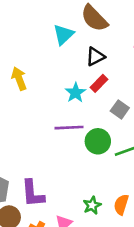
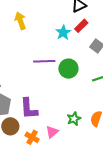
purple line: (69, 128) -> (44, 61), moved
green circle: (98, 141) -> (68, 69), moved

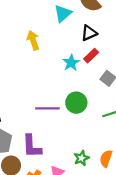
yellow arrow: (20, 21) -> (33, 40), moved
purple line: (44, 61) -> (48, 108), moved

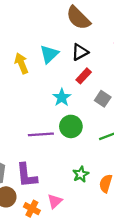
cyan triangle: (63, 13) -> (49, 54), moved
cyan star: (71, 63) -> (62, 97), moved
green star: (81, 158) -> (81, 174), moved

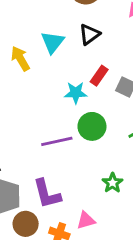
red rectangle: (84, 76) -> (99, 76), moved
cyan star: (62, 97) -> (76, 93), turned -30
pink triangle: (55, 201) -> (86, 220), turned 35

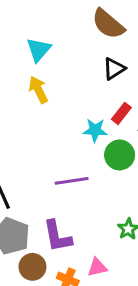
cyan triangle: (53, 42) -> (39, 50), moved
green circle: (92, 126) -> (120, 155), moved

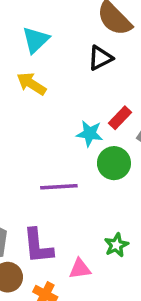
black triangle: (114, 69) -> (100, 58), moved
yellow arrow: (38, 90) -> (31, 84), turned -36
pink triangle: (97, 267) -> (80, 269), moved

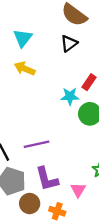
purple line: (59, 187) -> (36, 144), moved
pink triangle: (80, 269) -> (78, 190), turned -42

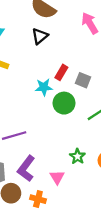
purple L-shape: (47, 179) -> (26, 168), turned 55

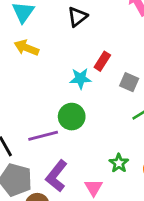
gray square: (83, 80) -> (129, 82), moved
green circle: (64, 103) -> (72, 117), moved

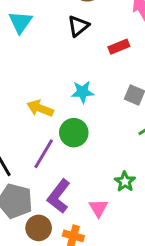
yellow arrow: (27, 48) -> (40, 108), moved
red rectangle: (102, 61) -> (119, 47), moved, turned 36
purple line: (43, 136) -> (44, 154), turned -44

